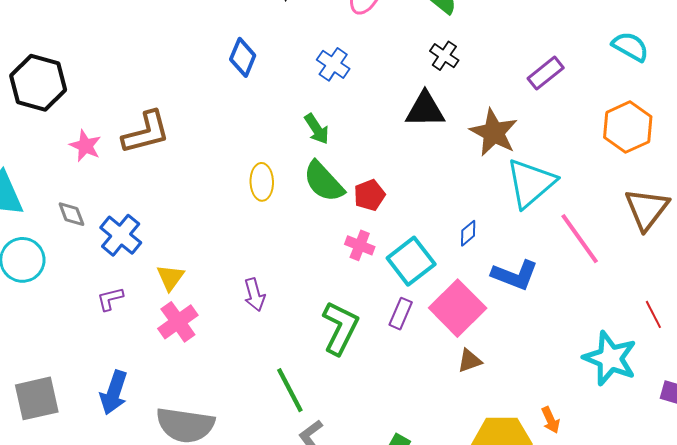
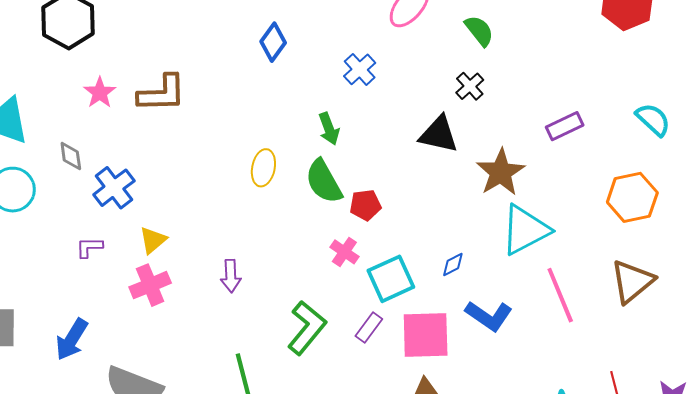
pink square: (458, 308) -> (426, 335), turned 30

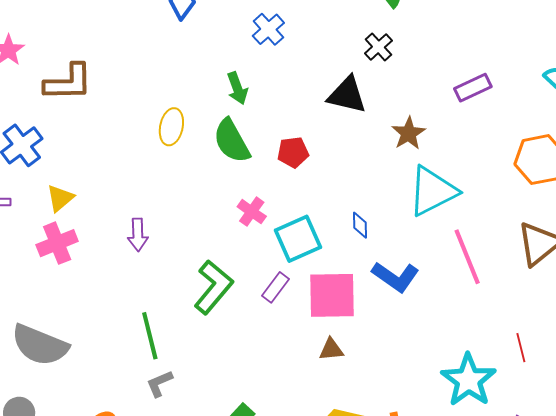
brown L-shape: (162, 93) -> (68, 82), moved
brown star: (501, 172) -> (409, 133), size x0.7
red pentagon: (365, 205) -> (293, 152), moved
blue diamond: (453, 265) -> (360, 225), turned -64

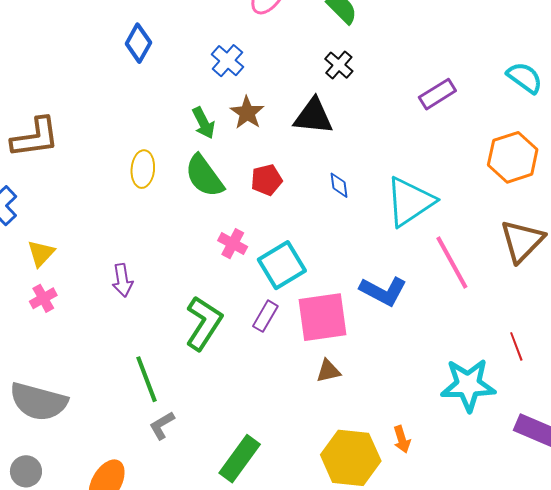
brown star: (409, 133) -> (247, 113), moved
blue diamond: (360, 225) -> (339, 185), moved
pink cross: (57, 243) -> (43, 298), size x0.7
cyan star: (468, 380) -> (468, 385), turned -30

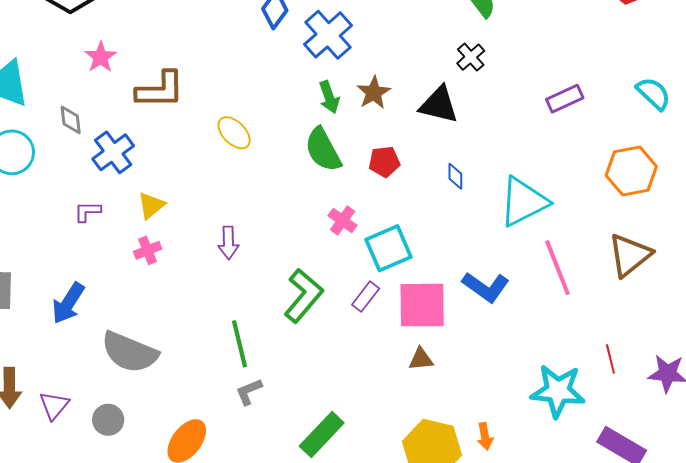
blue cross: (227, 61) -> (328, 35), moved, size x1.5
yellow ellipse: (143, 169) -> (234, 133), moved, turned -57

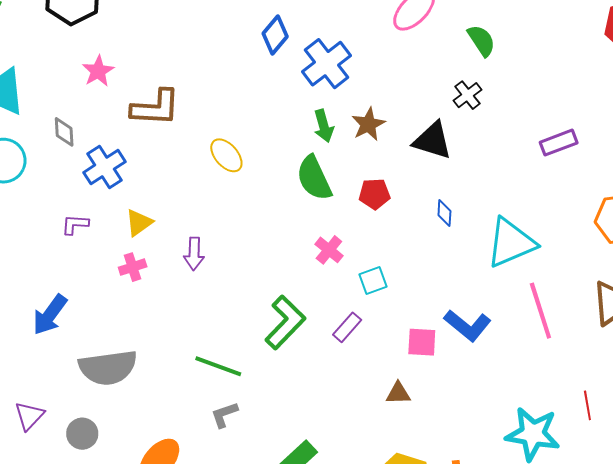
purple arrow: (228, 243) -> (194, 254), moved
cyan square: (388, 248) -> (373, 281), size x0.6
pink square: (422, 305) -> (422, 342), moved, size x0.6
green line: (240, 344) -> (218, 366), turned -60
gray semicircle: (130, 352) -> (108, 368), turned -34

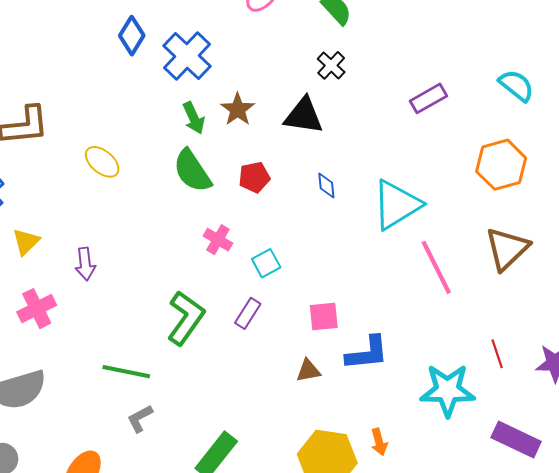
pink cross: (133, 267) -> (37, 309), moved, size x1.4
blue L-shape: (468, 325) -> (367, 353), moved, turned -36

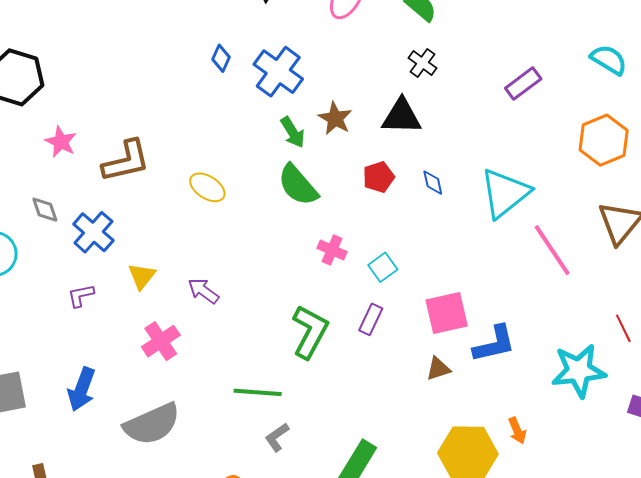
blue diamond: (132, 36) -> (221, 58), size x0.7
red pentagon: (254, 177) -> (379, 177), moved
purple arrow: (85, 264) -> (203, 291), turned 140
pink square: (324, 317) -> (447, 313), size x1.4

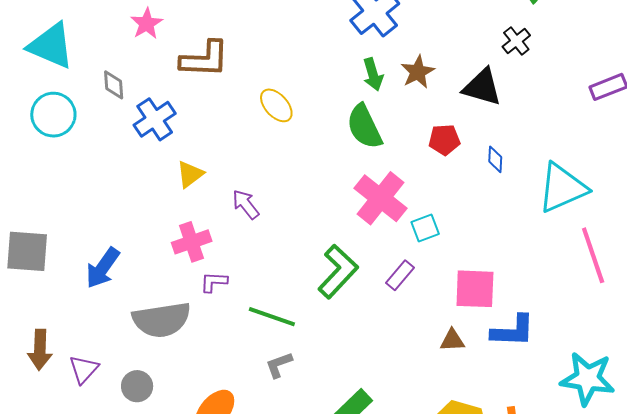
pink cross: (332, 250) -> (381, 198), size x1.8
purple L-shape: (81, 296) -> (214, 282), moved

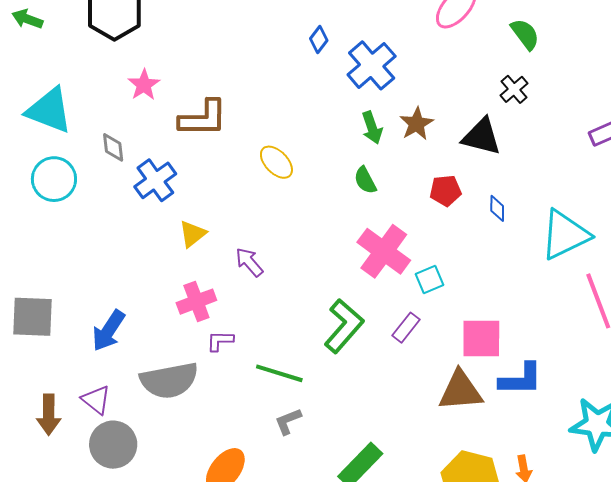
green semicircle: (364, 127) -> (365, 180), size x0.6
brown triangle: (452, 340) -> (460, 391), size x1.8
purple triangle: (84, 369) -> (96, 400), moved, turned -32
gray circle: (137, 386) -> (113, 445), moved, size x1.5

